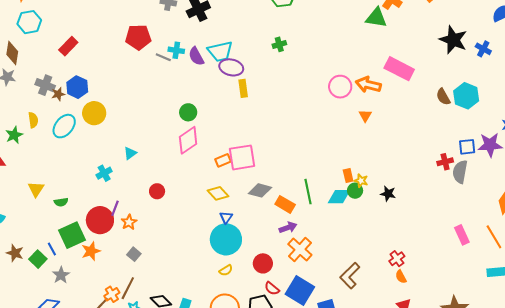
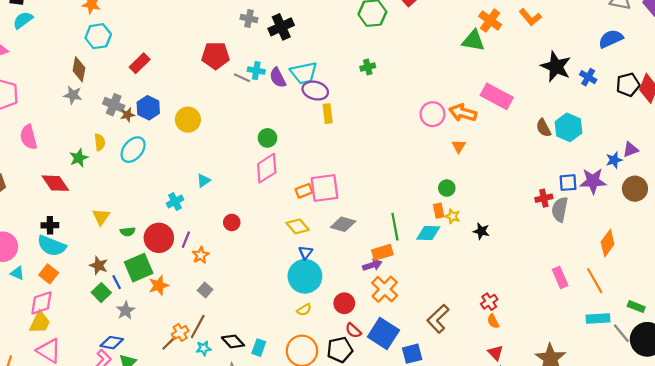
yellow circle: (94, 113) -> (188, 120), moved
green circle: (355, 191) -> (447, 188), moved
orange rectangle: (285, 204) -> (382, 252), moved, turned -48
red circle: (100, 220) -> (159, 238), moved
brown star: (15, 253) -> (99, 265), moved

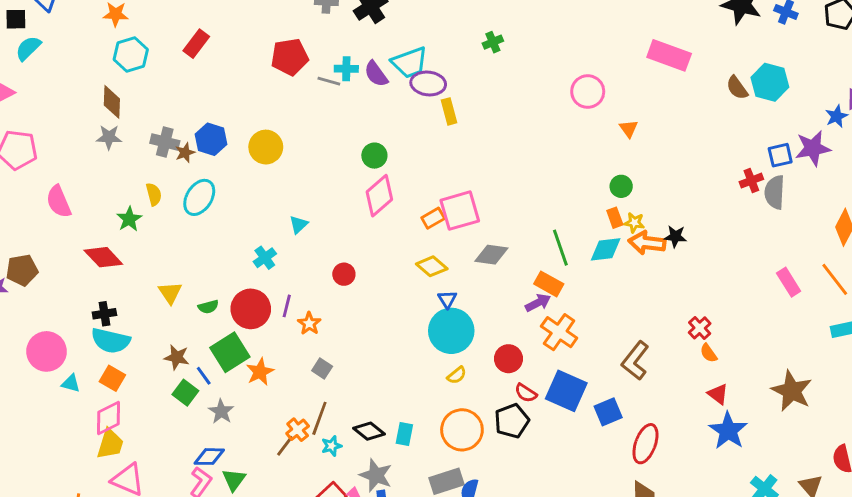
red rectangle: (140, 63) -> (196, 44), moved
orange arrow: (463, 113) -> (647, 243), moved
orange rectangle: (382, 252) -> (549, 284), turned 54

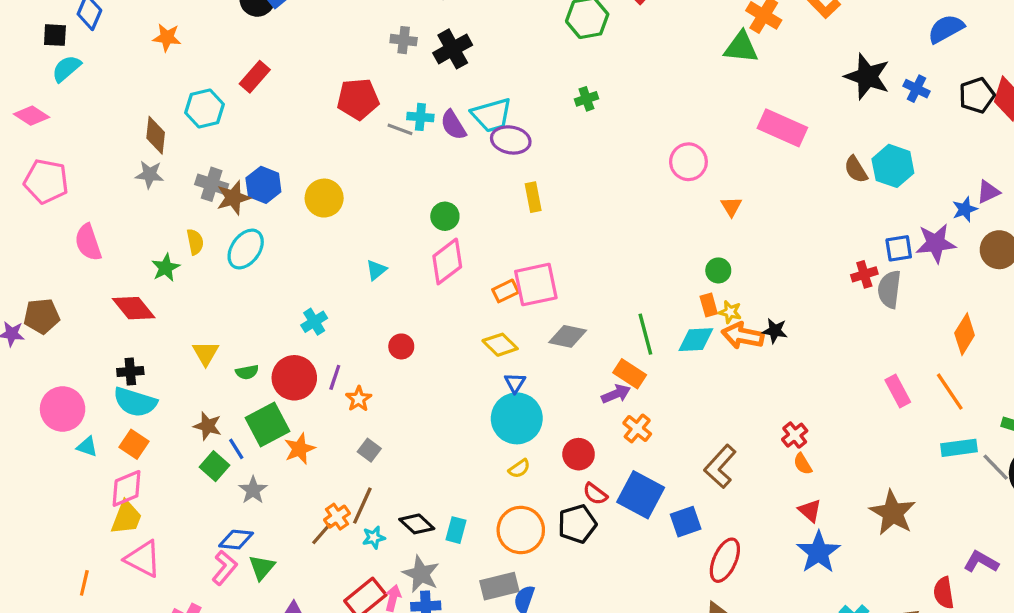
cyan hexagon: (131, 55) -> (205, 108), moved
yellow rectangle: (449, 111) -> (533, 197), moved
brown star: (185, 153) -> (233, 198), size x1.5
cyan triangle: (299, 224) -> (376, 270), moved
orange cross: (559, 332) -> (637, 428), size x0.7

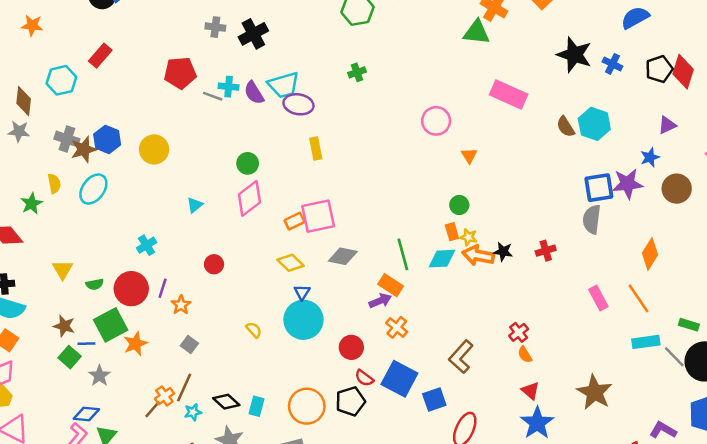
purple triangle: (988, 192) -> (667, 125), moved
blue square: (899, 248) -> (599, 188), size x1.4
red cross: (864, 274) -> (546, 251), moved
blue line: (236, 449) -> (86, 344), turned -60
yellow semicircle: (519, 468) -> (254, 330), moved, turned -96

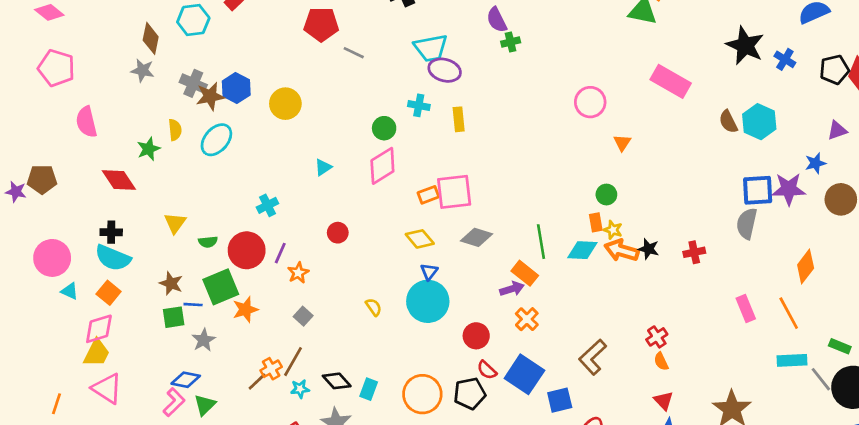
cyan cross: (229, 87) -> (419, 105), moved
purple semicircle: (254, 93) -> (497, 20), moved
green square: (70, 357) -> (174, 317), turned 35

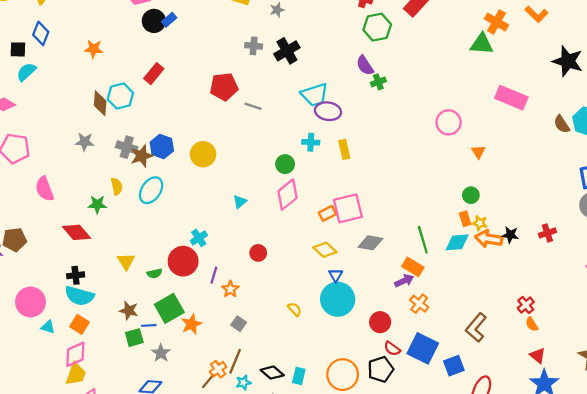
brown diamond: (151, 38) -> (100, 103), moved
green star: (149, 149) -> (97, 204), turned 30
red circle: (247, 250) -> (183, 261), moved

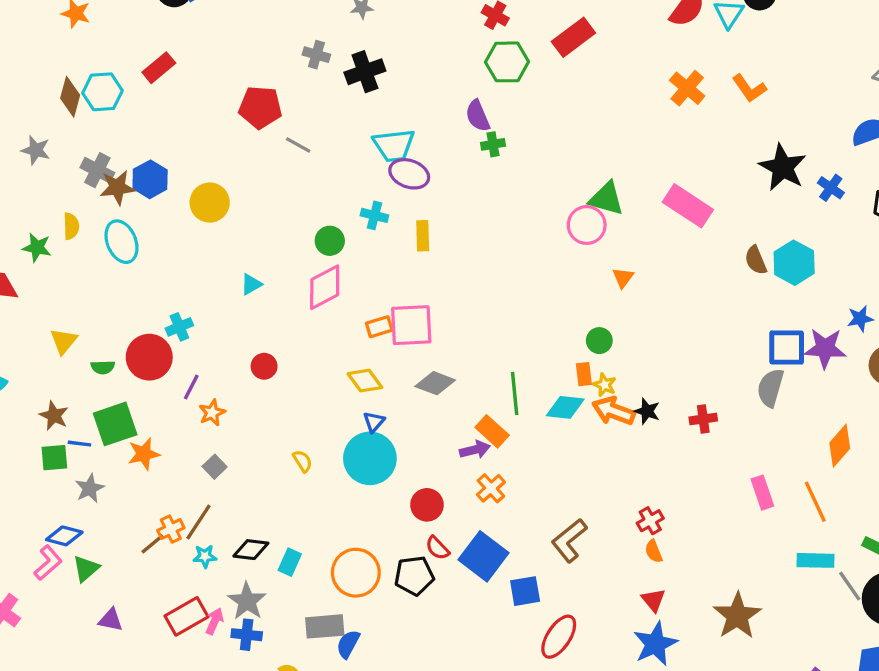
green triangle: (482, 44) -> (606, 199), moved
cyan ellipse: (151, 190) -> (121, 242), turned -68
black diamond: (272, 373) -> (251, 550), turned -45

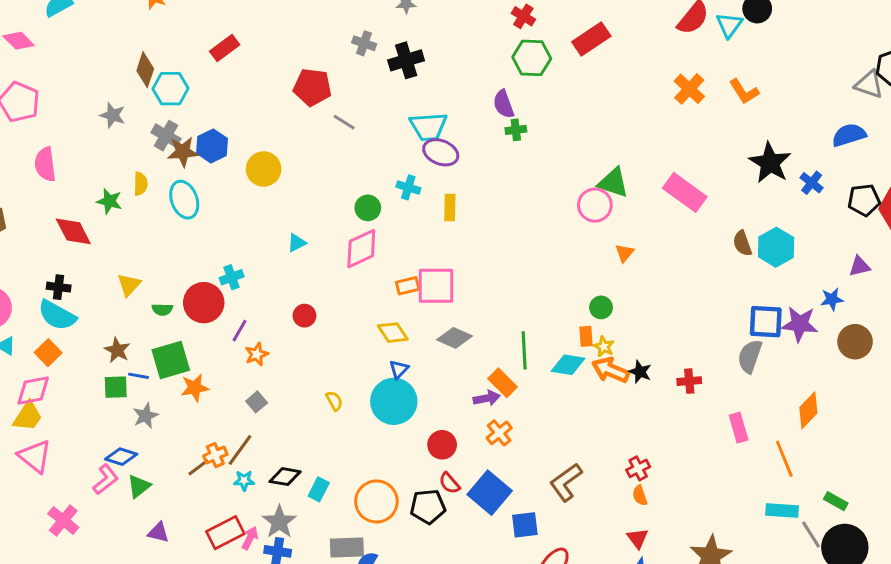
cyan hexagon: (102, 92) -> (170, 89), moved
pink rectangle: (762, 493) -> (739, 428), moved

